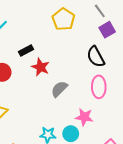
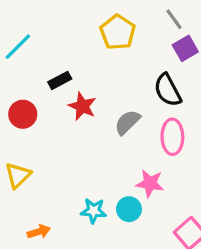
gray semicircle: (59, 89) -> (127, 122), moved

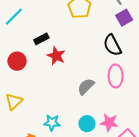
gray semicircle: (127, 122) -> (86, 87), moved
pink star: (150, 183) -> (109, 123), moved
cyan star: (94, 211) -> (52, 123), moved

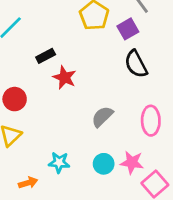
purple square: (124, 18) -> (128, 29), moved
red circle: (17, 61) -> (15, 99), moved
pink ellipse: (116, 76) -> (151, 121), moved

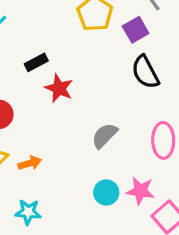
cyan star: (59, 162) -> (28, 212), moved
orange arrow: (28, 183) -> (30, 163), moved

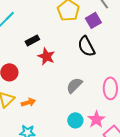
black semicircle: (145, 72) -> (86, 46), moved
pink star: (140, 191) -> (96, 119), turned 30

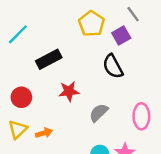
black rectangle: (32, 40) -> (49, 59), size x1.5
red star: (46, 56) -> (69, 91), moved, turned -30

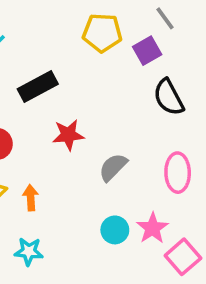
yellow pentagon: (91, 24) -> (102, 33), turned -30
black semicircle: (113, 66) -> (169, 97), moved
orange arrow: (44, 133) -> (31, 198), turned -77

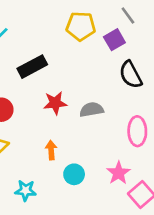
gray semicircle: (113, 167) -> (92, 110), moved, turned 35
orange arrow: (31, 198) -> (51, 150), moved
cyan circle: (115, 230) -> (74, 174), moved

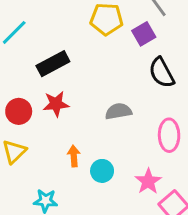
red star: (55, 103) -> (56, 104), moved
cyan circle: (74, 174) -> (102, 171), moved

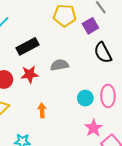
gray semicircle: (118, 111) -> (60, 65), moved
cyan circle: (102, 171) -> (85, 98), moved

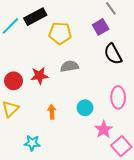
yellow pentagon: (65, 16) -> (60, 33), moved
black rectangle: (28, 46) -> (35, 17), moved
cyan circle: (85, 98) -> (85, 108), moved

